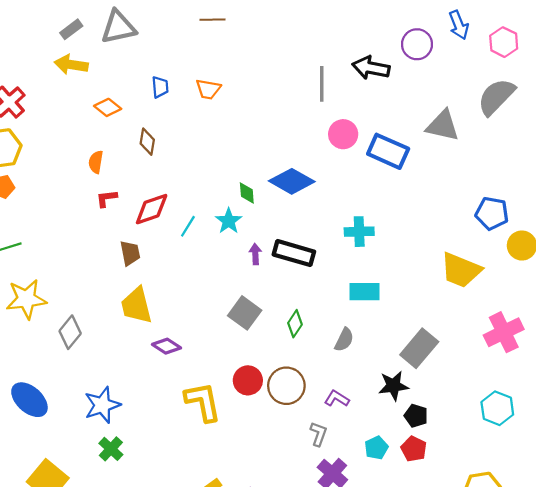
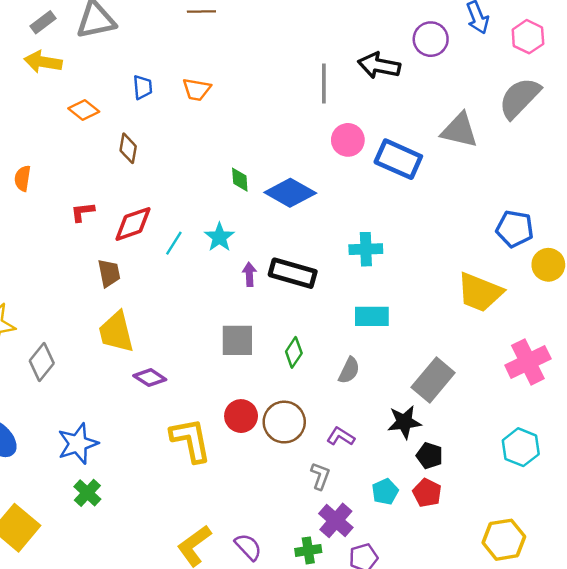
orange semicircle: (96, 162) -> (23, 178), moved
green diamond: (247, 193) -> (240, 180), moved
gray square: (245, 313) -> (237, 340), turned -36

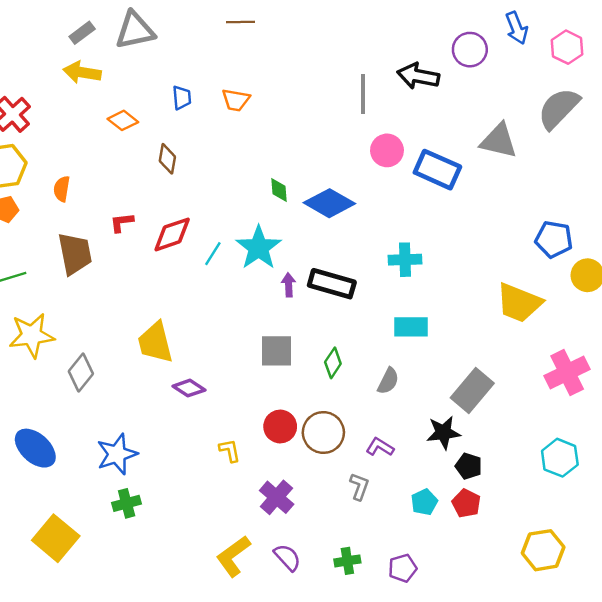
cyan star: (219, 237) -> (259, 248), size x1.5
brown trapezoid: (109, 273) -> (75, 254), moved, size x1.5
yellow L-shape: (191, 440) -> (230, 451), size x0.5
green cross: (87, 493) -> (127, 503), turned 32
purple cross: (336, 520) -> (277, 497), moved

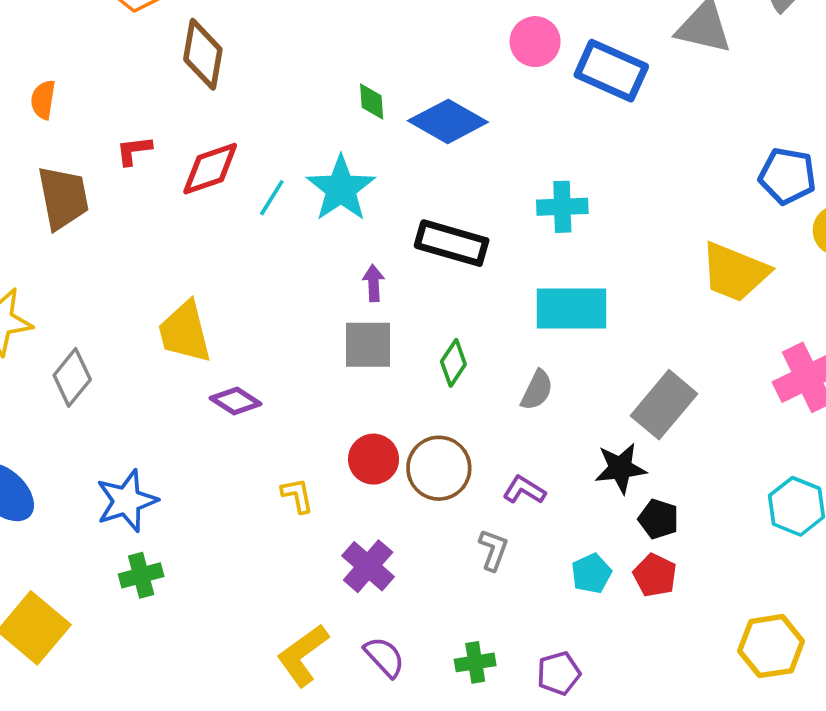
brown diamond: (167, 159) -> (203, 54), size x1.5
purple arrow: (289, 285) -> (374, 283), moved
cyan rectangle: (411, 327) -> (571, 308), size x1.4

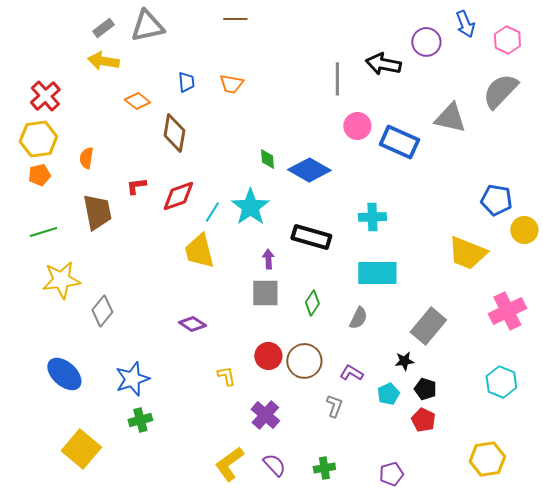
yellow trapezoid: (185, 332) -> (199, 251), moved
black star: (620, 468) -> (404, 361), size x0.7
cyan pentagon: (591, 573) -> (388, 394), moved
purple pentagon: (559, 673) -> (391, 474), moved

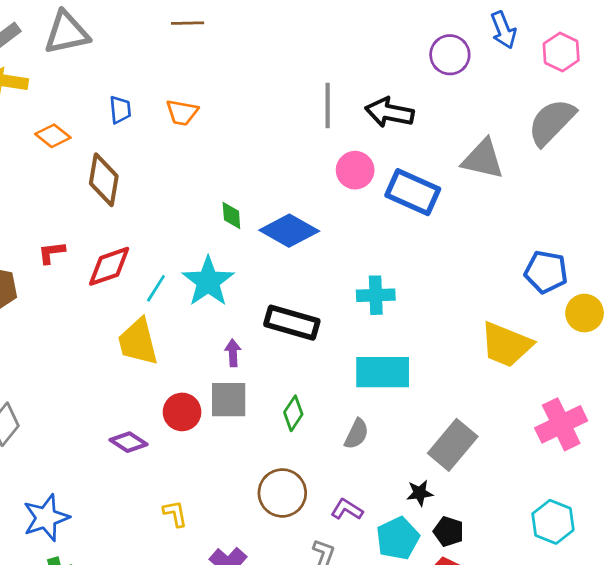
black arrow: (383, 64) -> (389, 112), moved
red circle: (268, 356) -> (182, 412), moved
cyan pentagon: (388, 394) -> (398, 538), size x1.4

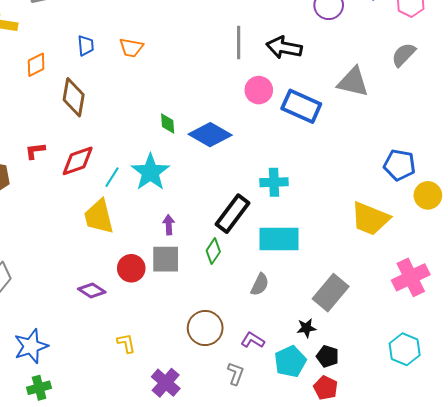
gray semicircle: (552, 122) -> (404, 55), size x0.7
orange diamond: (53, 136) -> (36, 65), turned -65
black rectangle: (292, 323) -> (232, 214), moved, turned -69
green diamond: (293, 413) -> (213, 251), moved

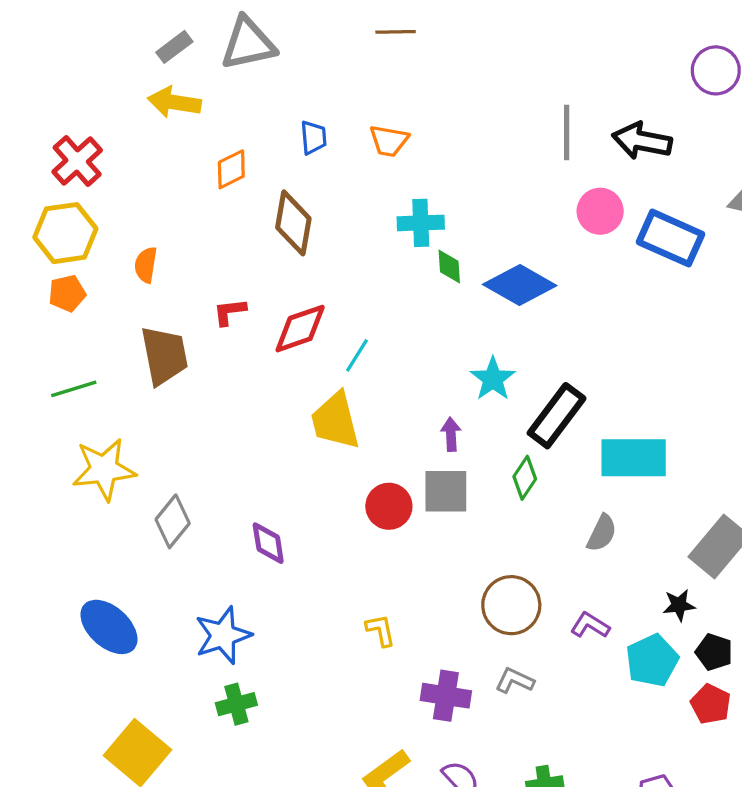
cyan star: (150, 172) -> (493, 379), moved, size x0.7
cyan cross: (274, 182) -> (421, 223), moved
purple diamond: (92, 291) -> (268, 543), moved, turned 48
gray L-shape: (236, 374) -> (515, 681), moved, turned -85
purple cross: (166, 383) -> (446, 696), turned -32

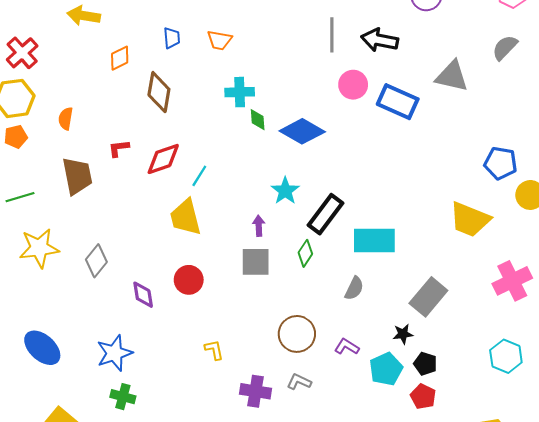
red circle: (389, 506) -> (189, 280), moved
gray diamond: (173, 521) -> (96, 261), moved
green cross: (236, 704) -> (123, 397), turned 30

